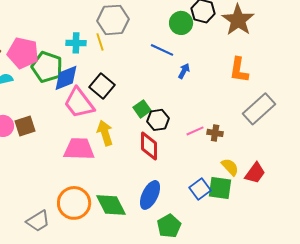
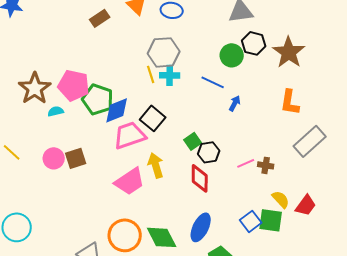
cyan cross: (76, 43) -> (170, 75), moved
pink trapezoid: (79, 103) -> (130, 135), turned 108
pink trapezoid: (79, 149) -> (130, 181), turned 144

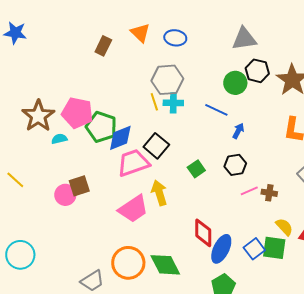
brown rectangle: (100, 18) -> (103, 46), turned -30
black hexagon: (209, 152) -> (235, 165), moved
pink circle: (54, 158) -> (65, 195), moved
red diamond: (200, 178) -> (203, 233), moved
blue ellipse: (201, 227) -> (221, 249), moved

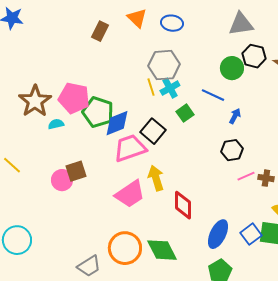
cyan cross: (173, 103) -> (170, 88), turned -30
green square: (196, 169) -> (185, 113), moved
red diamond: (203, 233) -> (183, 205), moved

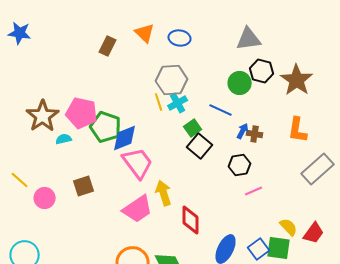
black square: (153, 131) -> (200, 146), moved
pink trapezoid: (130, 148) -> (138, 163), turned 72
brown cross: (266, 178) -> (255, 134), moved
pink circle: (62, 180) -> (45, 198), moved

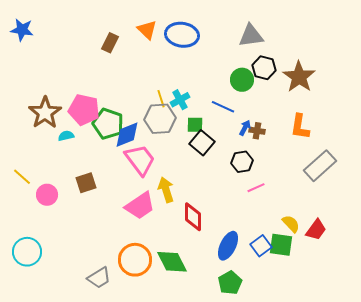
blue ellipse: (180, 38) -> (182, 35), size x1.5
gray hexagon: (172, 80) -> (160, 119), moved
green square: (193, 128) -> (195, 125), turned 36

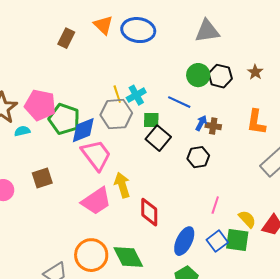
black hexagon: (264, 68) -> (220, 76), moved
brown star: (299, 77) -> (255, 72), size x0.5
pink line: (256, 188) -> (215, 205), moved, turned -48

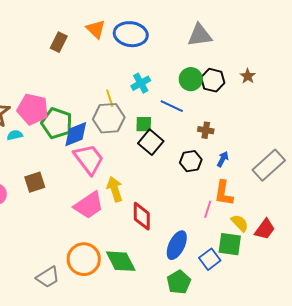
cyan cross: (136, 95) -> (141, 83), moved
orange L-shape: (256, 122) -> (224, 193), moved
blue arrow: (201, 123) -> (223, 159), moved
blue square: (217, 241) -> (210, 259), moved

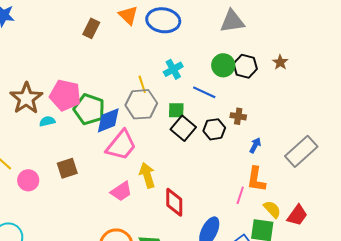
pink trapezoid: (89, 159) -> (121, 145), turned 76
black hexagon: (191, 161) -> (214, 129), moved
pink trapezoid: (89, 205) -> (121, 191), size x0.7

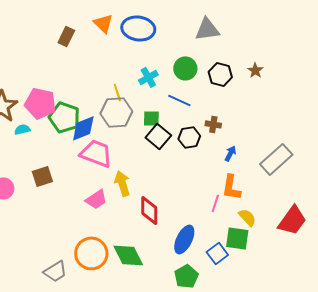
green circle: (223, 65) -> (185, 68), moved
pink trapezoid: (121, 145) -> (96, 153), turned -108
red trapezoid: (297, 215) -> (292, 220), moved, size x1.4

